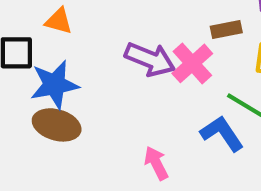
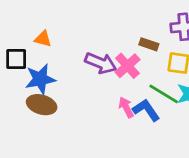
brown rectangle: (226, 30) -> (149, 44), turned 30
pink arrow: (156, 163) -> (126, 107), moved

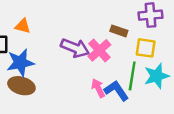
green line: (164, 94) -> (132, 76), turned 68

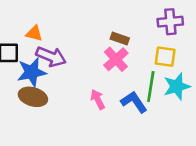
brown rectangle: (119, 31) -> (120, 39), moved
purple arrow: (75, 48) -> (51, 57), moved
pink arrow: (98, 88) -> (98, 99), moved

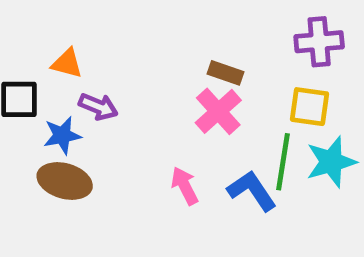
purple arrow: (51, 57) -> (98, 107), size x0.7
blue star: (32, 72) -> (62, 135), size x0.7

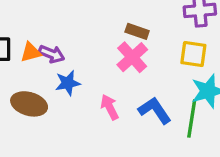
orange triangle: (67, 63) -> (31, 52), moved, turned -30
blue star: (62, 135) -> (68, 83), moved
green line: (283, 162) -> (192, 118), moved

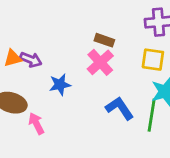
blue star: (68, 83) -> (60, 85), moved
pink arrow: (110, 107) -> (36, 123), moved

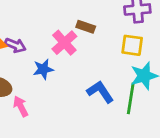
pink cross: (100, 62) -> (64, 43), moved

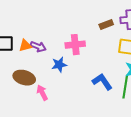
brown rectangle: (86, 27) -> (106, 25), moved, turned -40
pink cross: (64, 43) -> (75, 45), turned 36

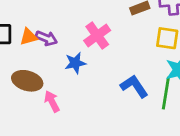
pink cross: (75, 45) -> (97, 35), turned -30

